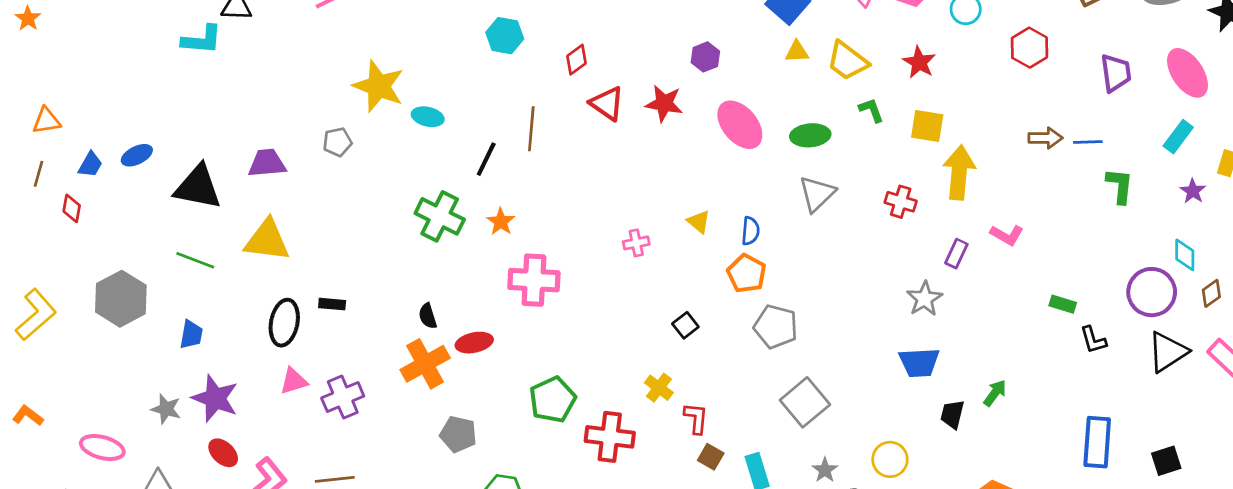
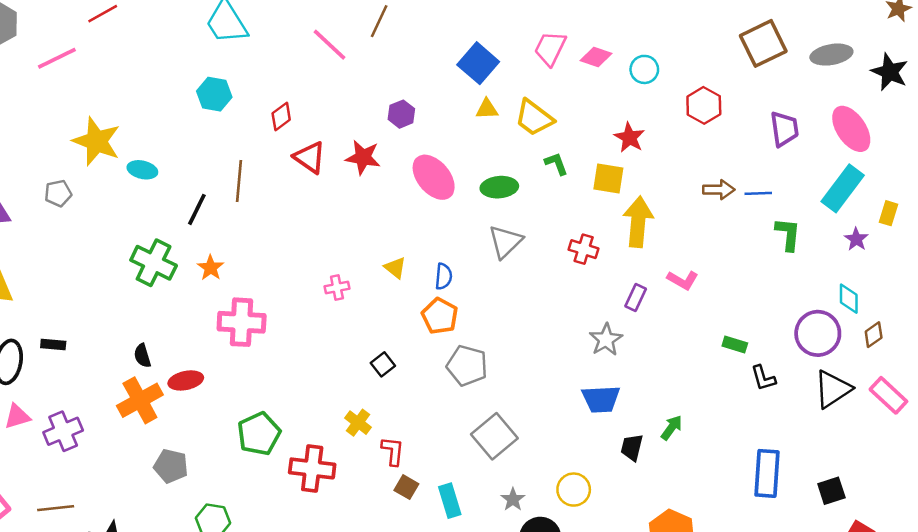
red star: (919, 62) -> (629, 138), moved
cyan rectangle: (1178, 137) -> (843, 188), size x1.5

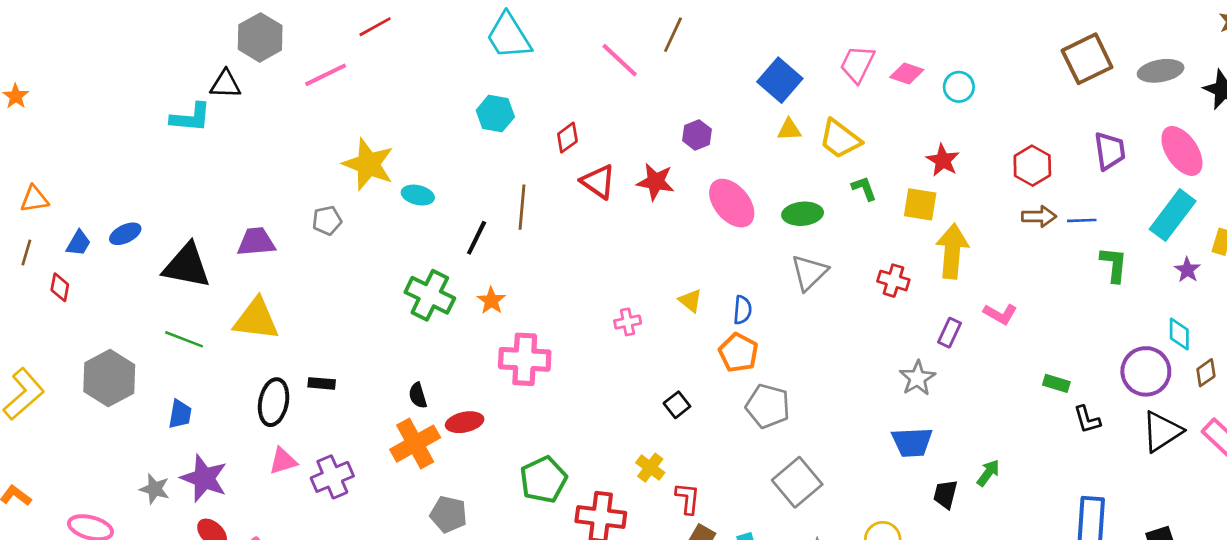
red hexagon: (704, 105) -> (1032, 166), moved

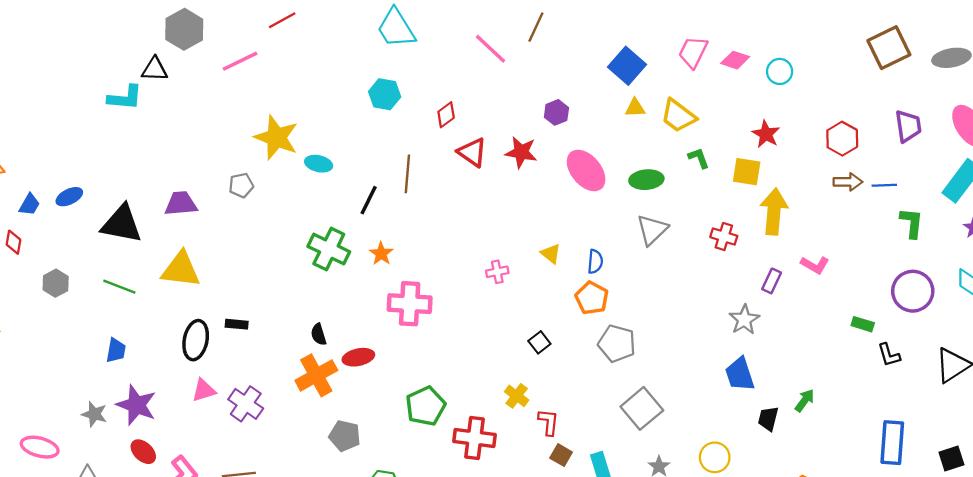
purple circle: (1146, 371) -> (913, 291), moved
gray hexagon: (109, 378) -> (56, 283), moved, size x0.6
blue trapezoid: (912, 442) -> (740, 374), turned 75
purple cross: (332, 477) -> (246, 404), turned -32

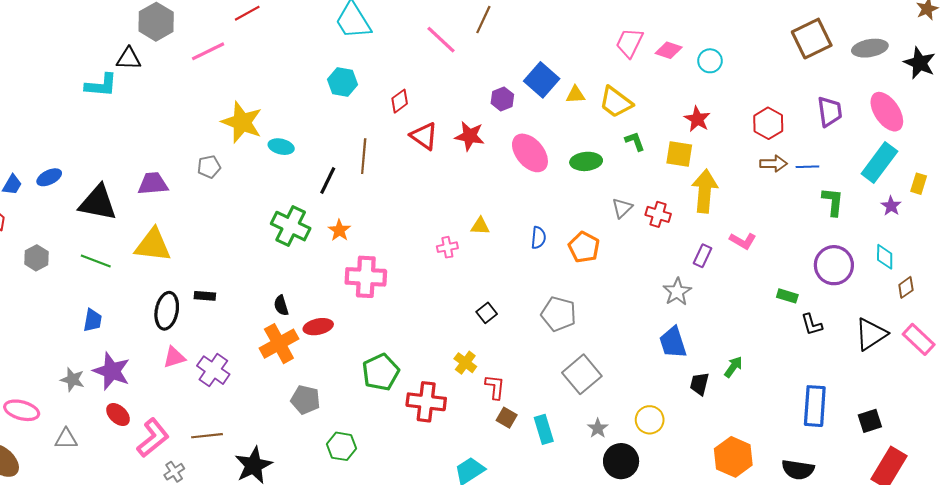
blue square: (627, 66) -> (542, 80), moved
gray triangle: (652, 230) -> (622, 208), moved, size x0.7
yellow triangle: (551, 254) -> (480, 226), moved, turned -36
orange pentagon: (592, 298) -> (584, 247), moved

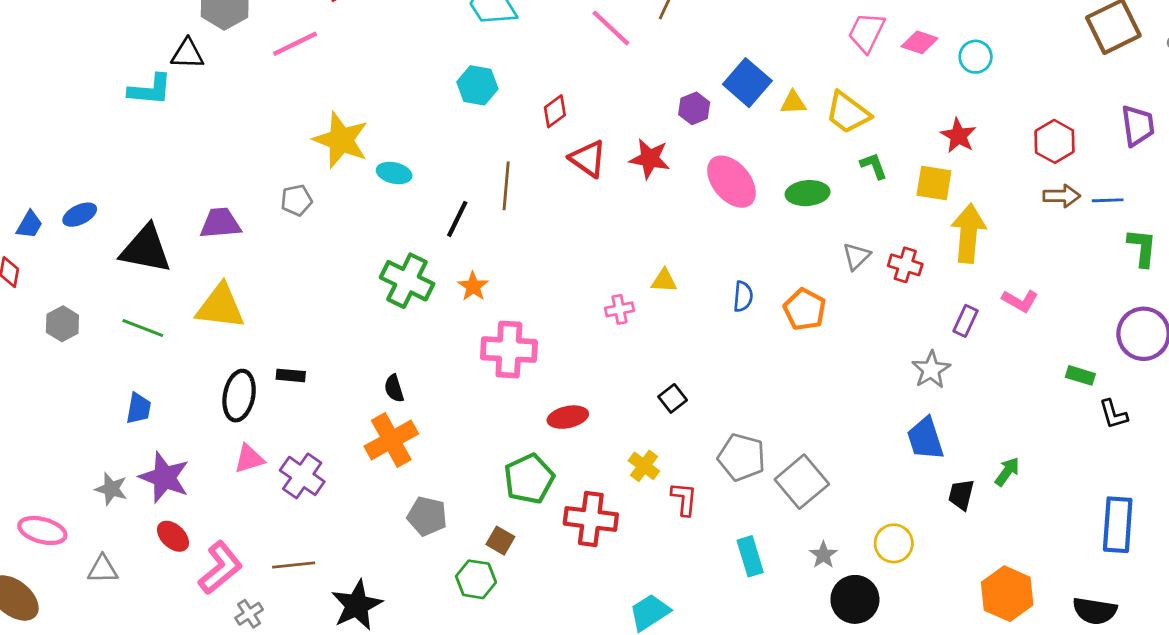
gray pentagon: (559, 314) -> (742, 457), moved
red ellipse: (318, 327) -> (568, 417), moved
brown square: (507, 418) -> (500, 541), moved

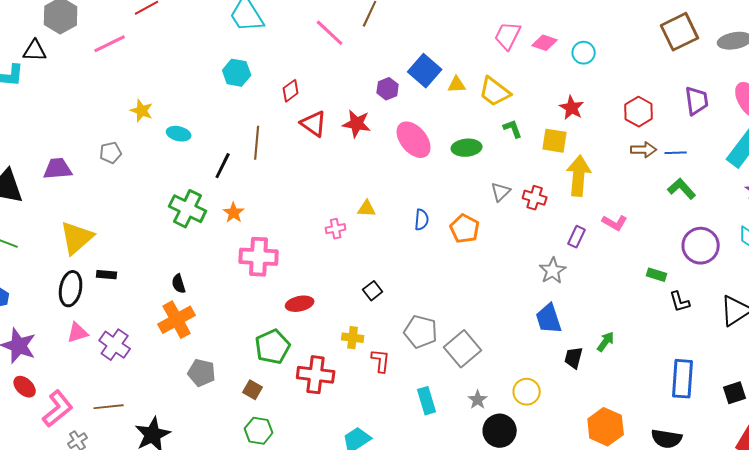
yellow star: (341, 140) -> (142, 111), size x0.6
green L-shape: (1142, 248) -> (682, 189), moved, turned -48
yellow triangle: (220, 307) -> (77, 238), moved, turned -48
yellow cross: (644, 466) -> (353, 338), turned -30
green hexagon: (476, 579) -> (259, 431), moved

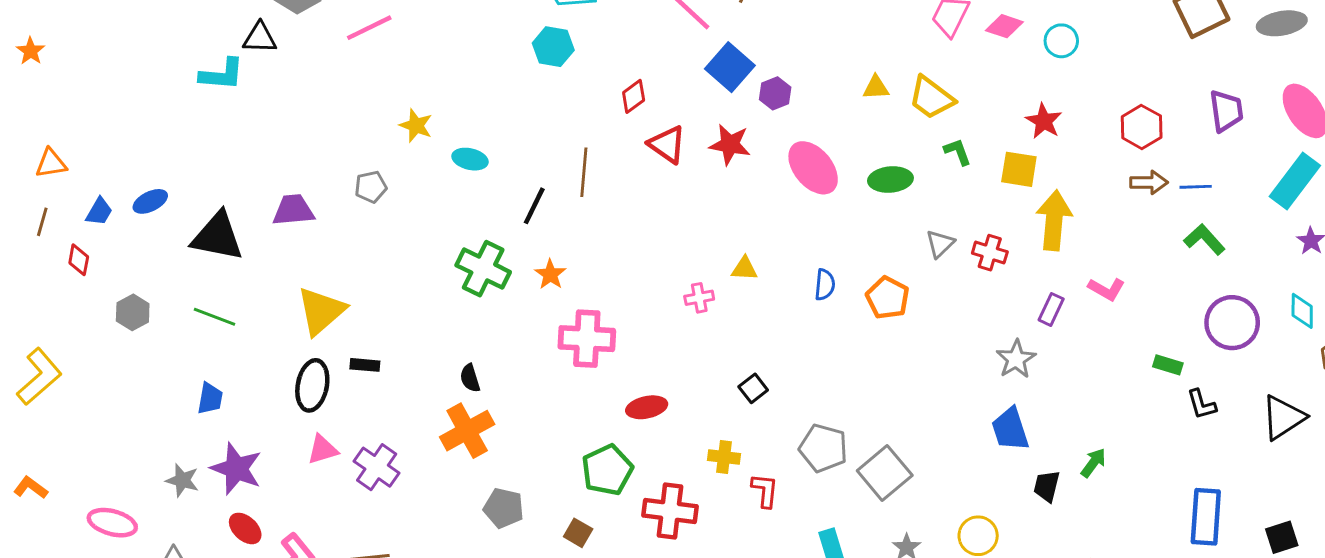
blue square: (425, 71) -> (730, 67), moved
cyan hexagon: (237, 73) -> (553, 47), moved

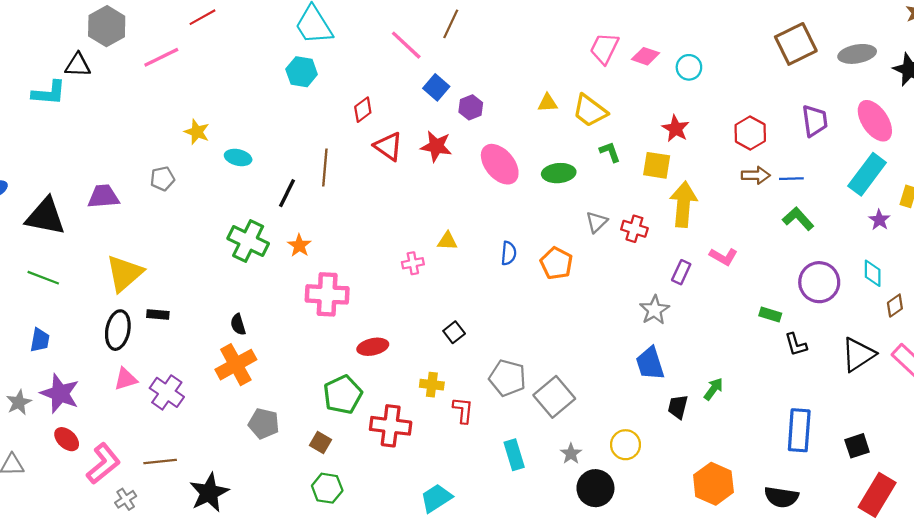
blue square: (730, 67) -> (436, 87), size x0.7
gray star: (182, 480) -> (19, 402), turned 30

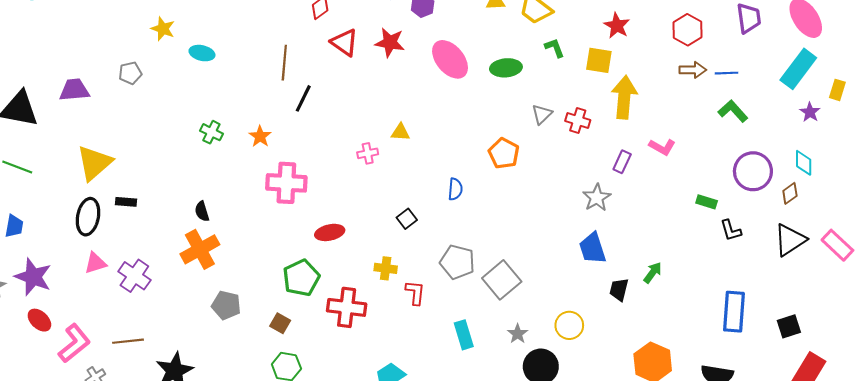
black line: (287, 193) -> (303, 98), moved
green cross: (248, 241) -> (211, 132), size x0.6
blue semicircle: (509, 253) -> (455, 189), moved
brown diamond: (895, 306) -> (790, 193), moved

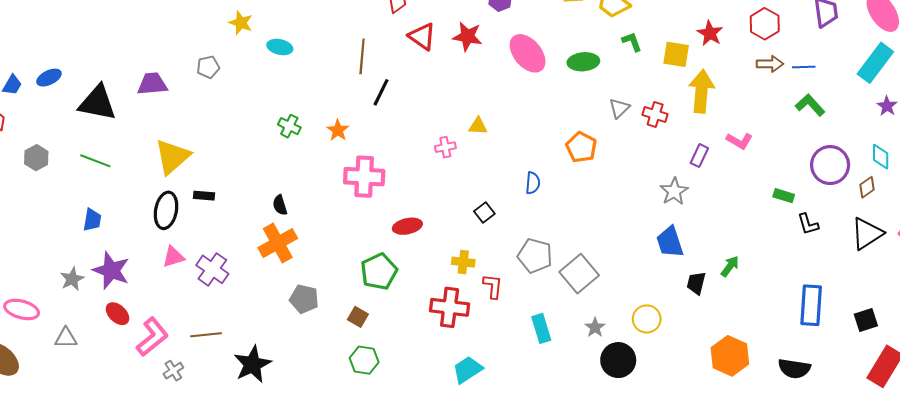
red star: (617, 26) -> (710, 33), moved
red cross: (347, 307) -> (450, 307), moved

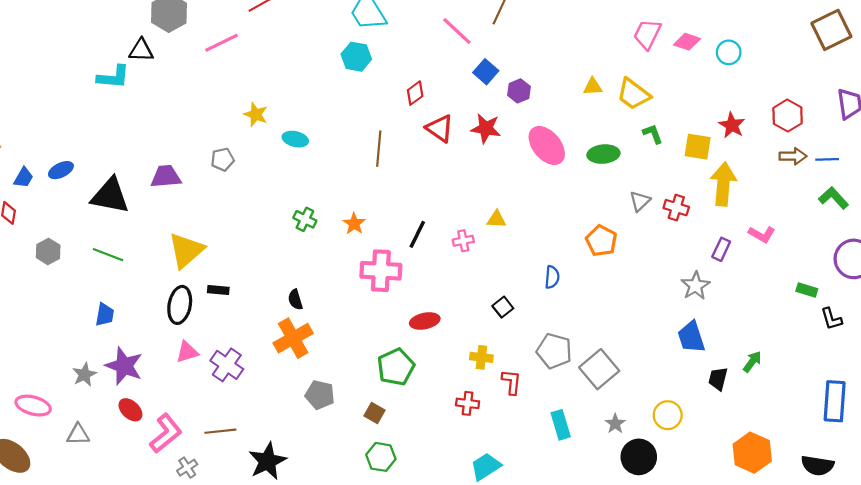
black line: (381, 92) -> (417, 234), moved
red cross: (450, 307) -> (468, 403), size x0.6

